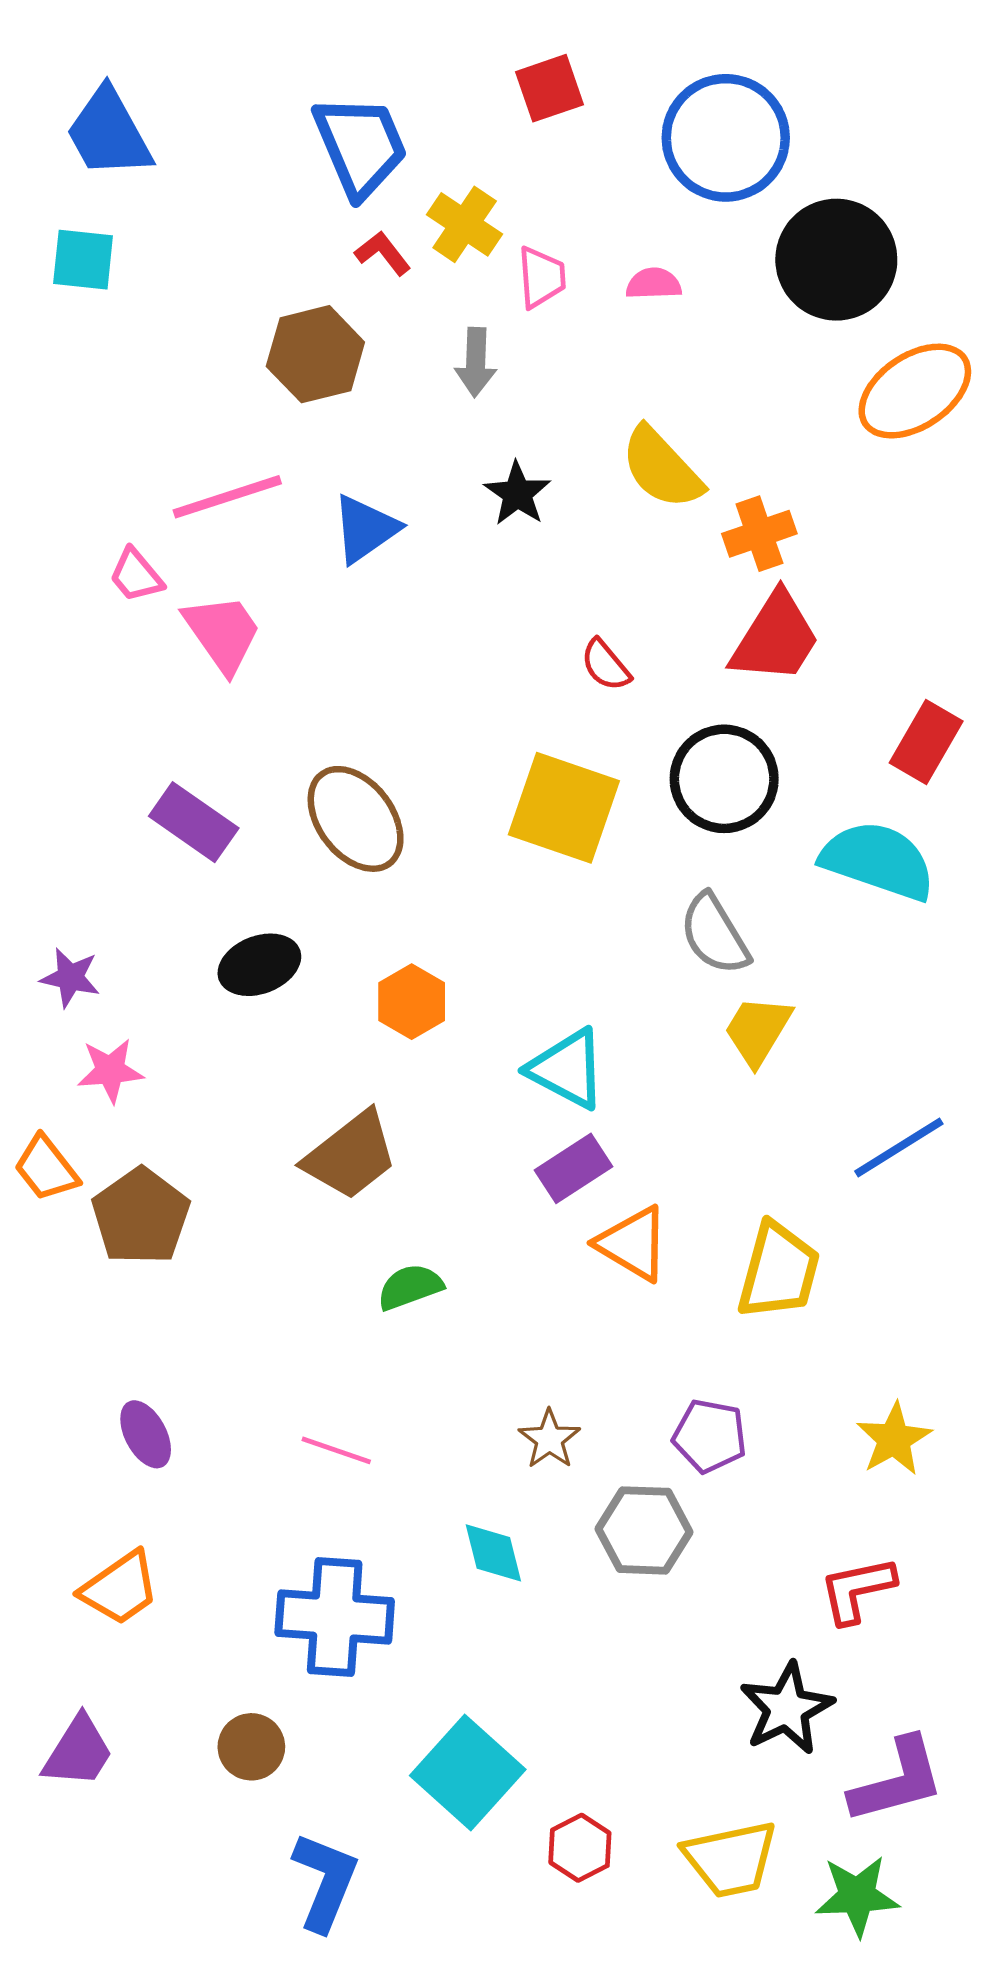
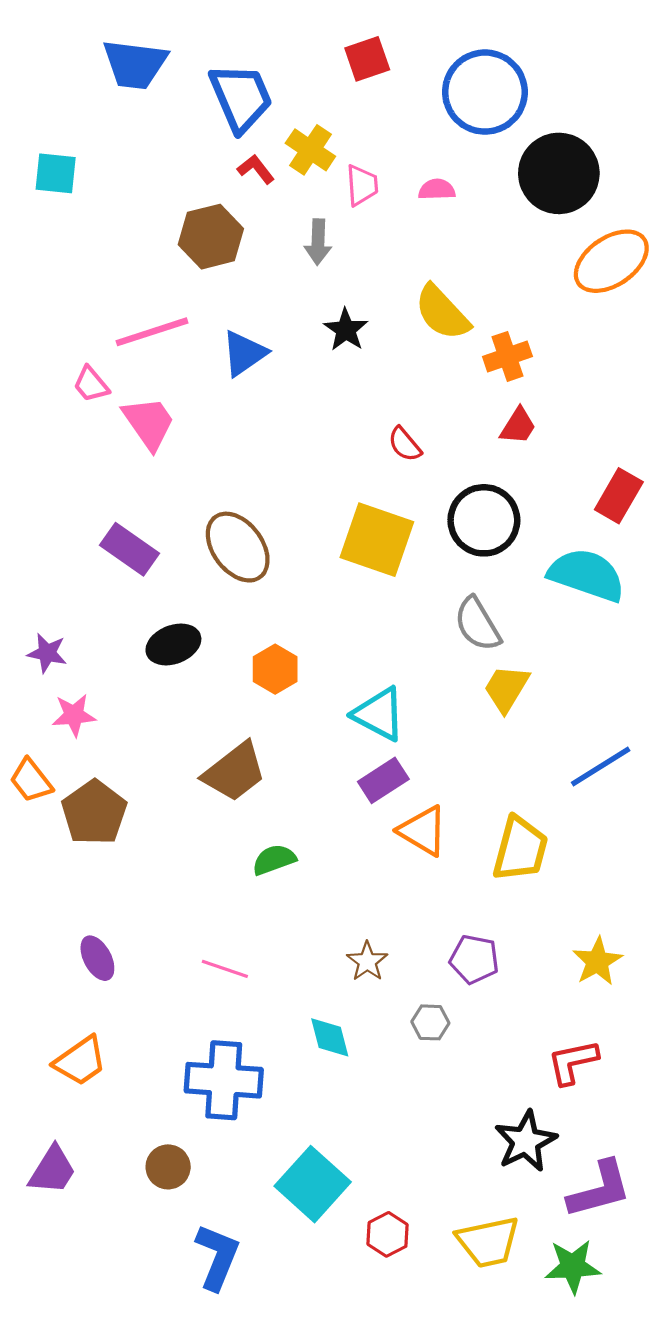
blue trapezoid: (109, 133) -> (135, 64), moved, turned -54
red trapezoid: (775, 638) -> (518, 426), size x0.6
gray hexagon: (644, 1530) -> (430, 1022), size x0.6

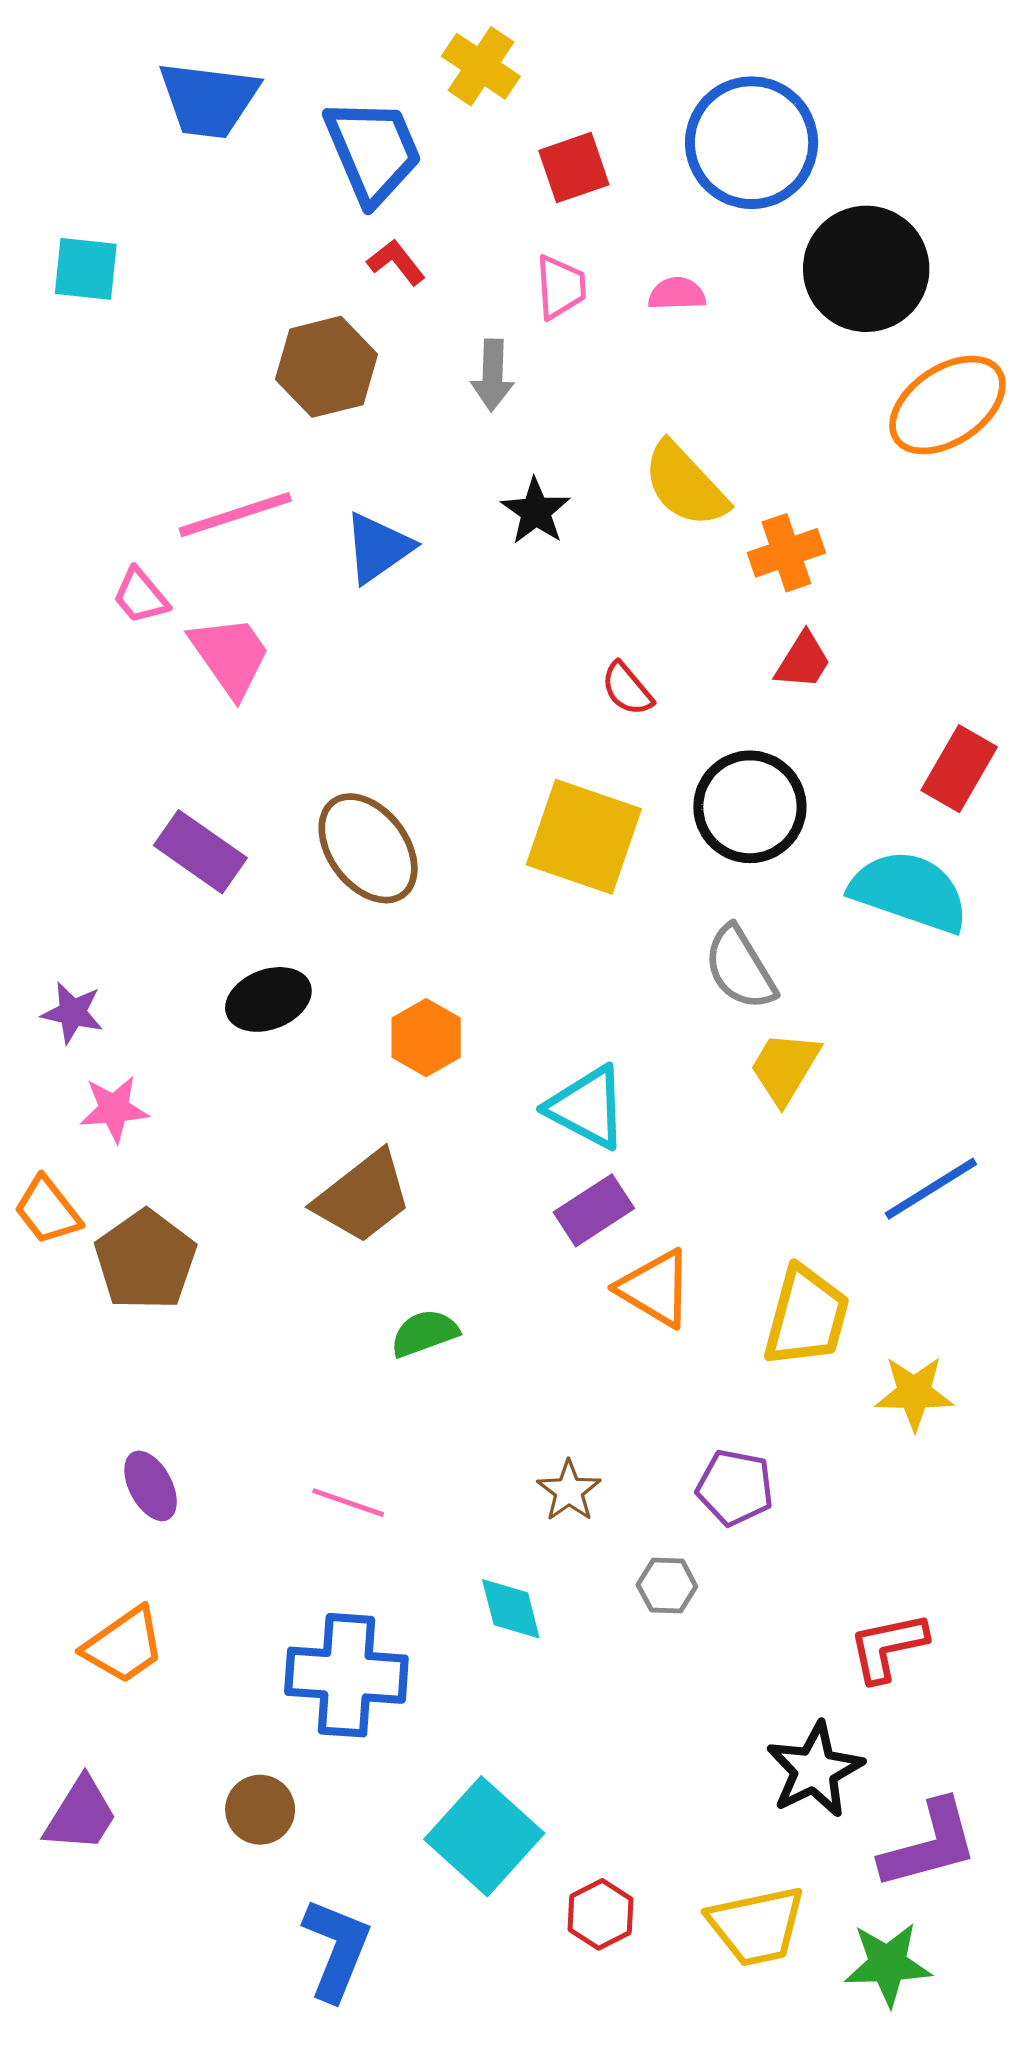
red square: (367, 59) -> (574, 168), moved
yellow cross: (310, 150) -> (481, 66), moved
yellow star: (597, 961) -> (914, 1393), moved, turned 30

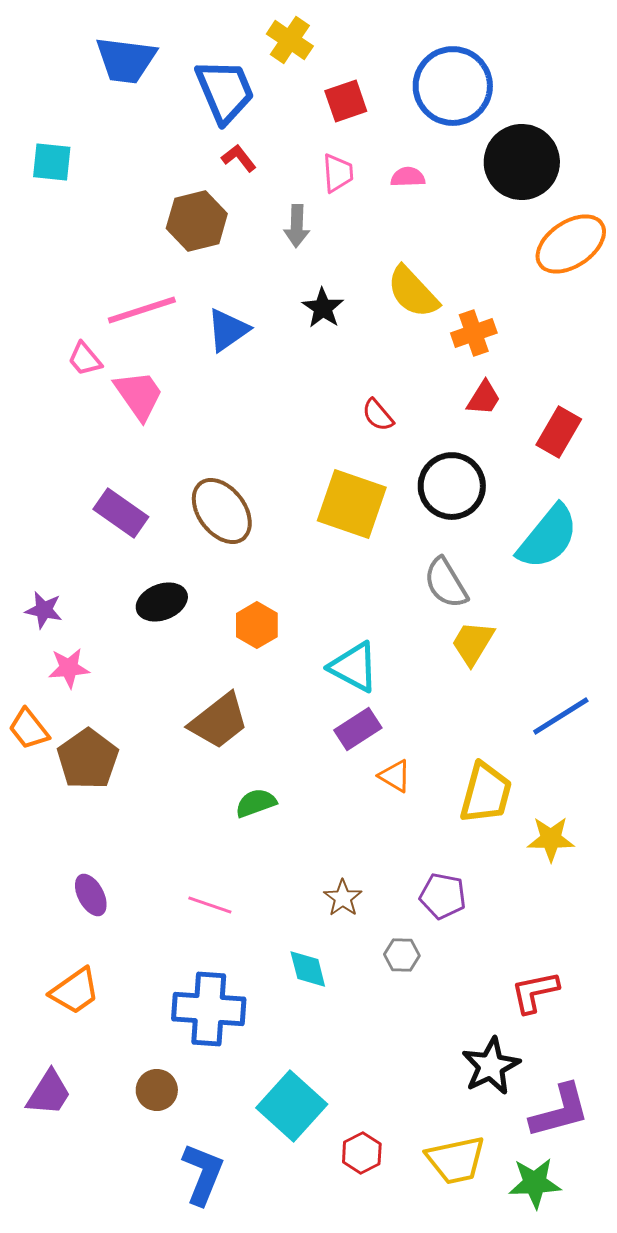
red rectangle: (959, 769) -> (559, 432), moved
cyan semicircle: (909, 891) -> (548, 537), turned 110
orange triangle: (655, 1288) -> (395, 776), size x0.7

